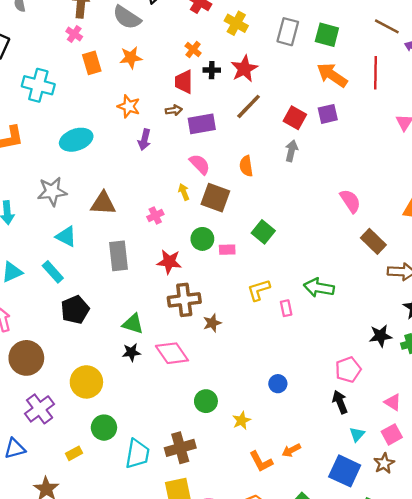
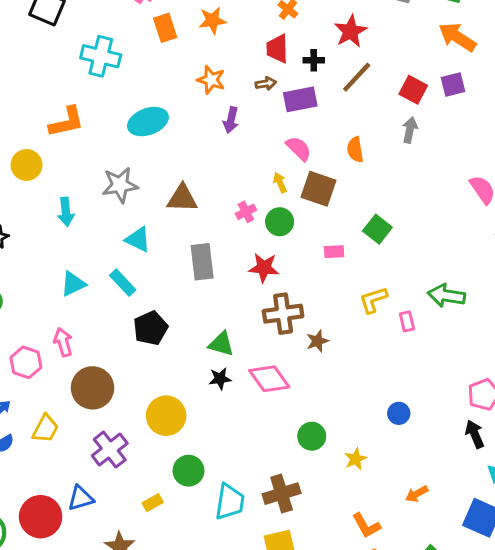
black cross: (212, 70) -> (314, 60), moved
green circle: (202, 239) -> (280, 222), moved
orange L-shape: (261, 462) -> (366, 526), moved

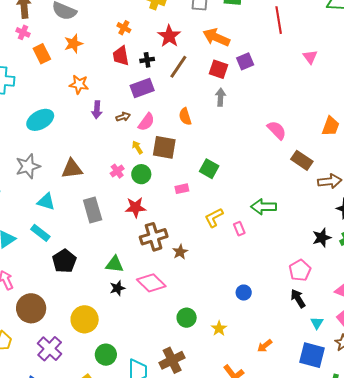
orange arrow: (457, 37) -> (216, 37), moved
brown arrow: (266, 84) -> (123, 117), moved
pink semicircle: (299, 149) -> (146, 122), turned 90

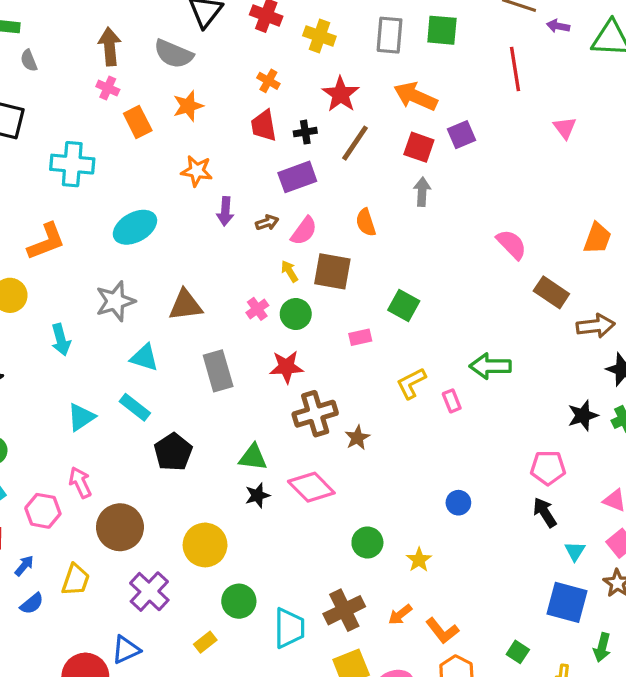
pink pentagon: (300, 270) -> (548, 468), turned 30
orange arrow: (265, 346) -> (400, 615), moved

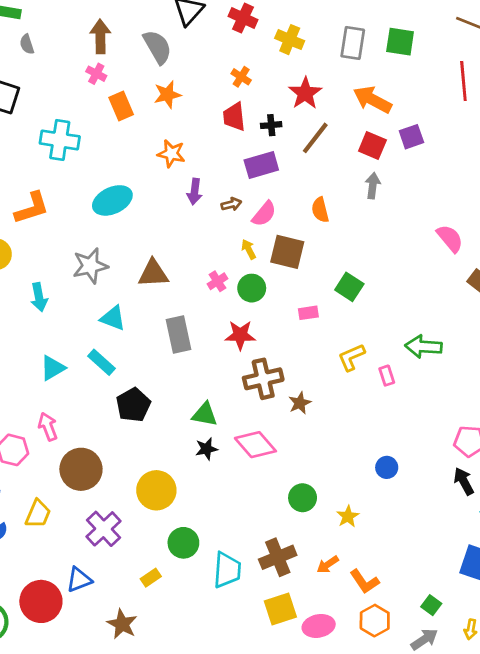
gray semicircle: (174, 54) -> (157, 47), turned -147

